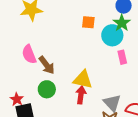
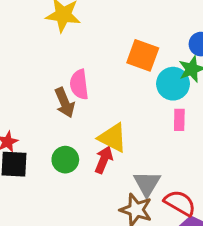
orange square: (88, 22) -> (143, 55), size x1.5
pink semicircle: (29, 54) -> (79, 84), moved
green circle: (47, 89) -> (65, 160), moved

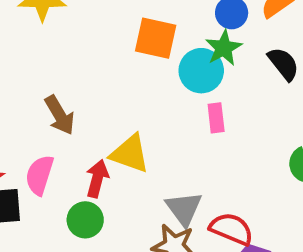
pink semicircle: (79, 84) -> (40, 175), moved, turned 32
green circle: (65, 160) -> (85, 220), moved
red arrow: (104, 160) -> (97, 179), moved

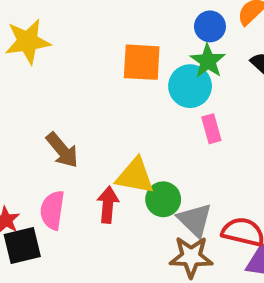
green circle: (85, 220) -> (163, 199), moved

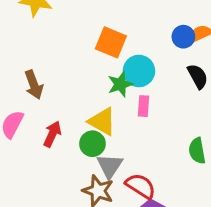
blue circle: (210, 26) -> (183, 37), moved
green star: (208, 61) -> (120, 84), moved
yellow triangle: (135, 176) -> (102, 121), moved

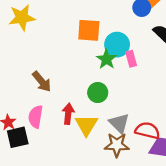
pink rectangle: (143, 106) -> (131, 59), moved
yellow triangle: (102, 121) -> (86, 125), moved, turned 50
green circle: (92, 144) -> (98, 93), moved

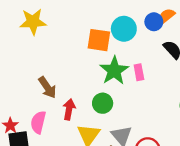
cyan circle: (117, 45) -> (124, 29), moved
green star: (106, 59) -> (114, 71), size x1.4
red arrow: (68, 114) -> (69, 109), moved

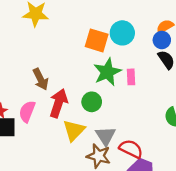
blue circle: (154, 22) -> (162, 40), moved
red arrow: (69, 109) -> (58, 103), size x1.4

